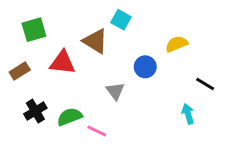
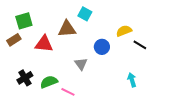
brown triangle: (95, 41) -> (67, 29), turned -36
brown rectangle: (20, 71) -> (14, 40), moved
black line: (205, 84) -> (140, 45), moved

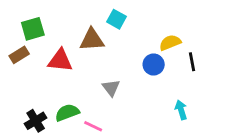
black line: (140, 45) -> (192, 62), turned 48
blue circle: (102, 47) -> (154, 65), moved
black cross: (25, 78) -> (36, 121), moved

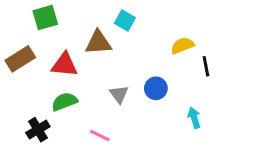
green square: (33, 29) -> (45, 18), moved
brown rectangle: (19, 55) -> (20, 59), size x1.4
blue circle: (154, 65) -> (156, 88), moved
green semicircle: (67, 113) -> (64, 102), moved

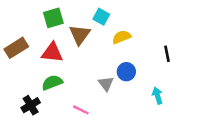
green square: (45, 18) -> (53, 18), moved
brown triangle: (98, 43) -> (80, 35), turned -50
yellow semicircle: (182, 46) -> (122, 37), moved
gray triangle: (119, 94) -> (106, 84), moved

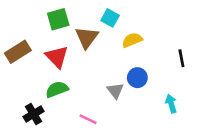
red triangle: (52, 53) -> (57, 57), turned 40

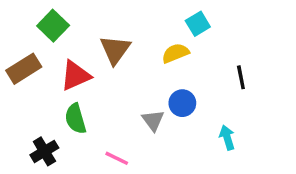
cyan square: (110, 18) -> (198, 24), moved, turned 30
green square: (58, 19) -> (53, 26), moved, turned -30
red triangle: (57, 57) -> (75, 76), turned 50
green semicircle: (57, 89) -> (75, 119), turned -85

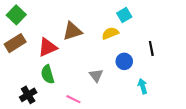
green square: (53, 26) -> (16, 15), moved
brown triangle: (115, 50) -> (72, 31), turned 36
blue circle: (182, 103) -> (124, 61), moved

